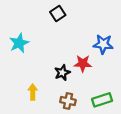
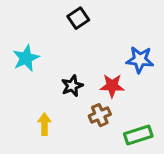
black star: (62, 73) -> (72, 86), moved
brown cross: (68, 101) -> (100, 115), moved, turned -35

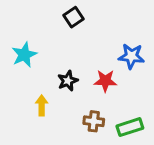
brown cross: (100, 115) -> (94, 121), moved, turned 30
yellow arrow: (44, 124) -> (42, 105), moved

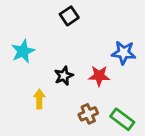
brown cross: (94, 121) -> (88, 114), turned -30
green rectangle: (130, 127) -> (122, 119), turned 55

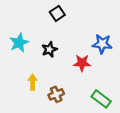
black star: (64, 76) -> (49, 49), moved
brown cross: (88, 114) -> (56, 94), moved

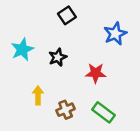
blue star: (102, 44) -> (115, 34), moved, turned -30
green rectangle: (101, 99) -> (103, 112), moved

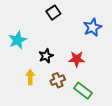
black star: (58, 57) -> (46, 56), moved
brown cross: (66, 110) -> (58, 80), moved

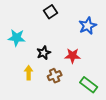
cyan star: (18, 40) -> (17, 38), turned 30
green rectangle: (83, 91) -> (89, 85), moved

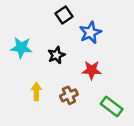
blue star: (88, 26) -> (90, 33), moved
black star: (44, 53) -> (56, 55), moved

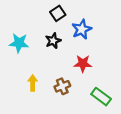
black star: (56, 55) -> (53, 41), moved

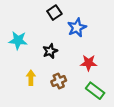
black star: (53, 41) -> (50, 51), moved
red star: (83, 64) -> (89, 63), moved

